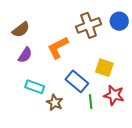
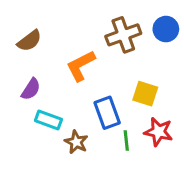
purple semicircle: (25, 55) -> (31, 89), moved
blue rectangle: (77, 81) -> (107, 113), turned 30

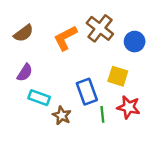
blue circle: (166, 29) -> (135, 42), moved
brown cross: (123, 35) -> (100, 28), turned -32
orange L-shape: (81, 66) -> (65, 38), moved

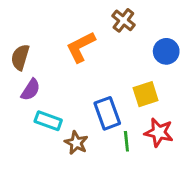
brown cross: (100, 28) -> (123, 20), moved, size x0.7
brown semicircle: (24, 33) -> (20, 57), moved, turned 144
yellow square: (118, 76) -> (146, 94), turned -36

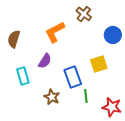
purple semicircle: (31, 90) -> (45, 61), moved
cyan rectangle: (48, 121) -> (23, 76), moved, turned 54
red star: (159, 132) -> (112, 107), moved

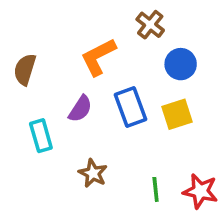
blue circle: (113, 35) -> (181, 64), moved
blue rectangle: (73, 77) -> (130, 107), moved
green line: (86, 96) -> (156, 189), moved

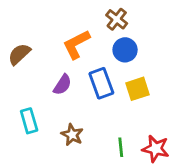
blue circle: (181, 64) -> (125, 50), moved
brown semicircle: (25, 69) -> (19, 54), turned 30
cyan rectangle: (41, 136) -> (29, 121), moved

